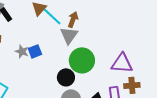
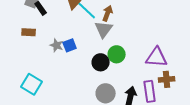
green circle: (82, 60) -> (117, 54), size x0.7
black circle: (66, 77) -> (101, 62), moved

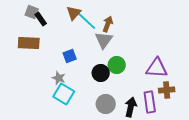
brown rectangle: (29, 32) -> (29, 43), size x1.5
gray star: (57, 45) -> (59, 78), moved
cyan square: (32, 84) -> (64, 94), moved

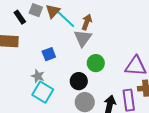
gray square: (32, 12) -> (36, 10), moved
black circle: (101, 73) -> (79, 81), moved

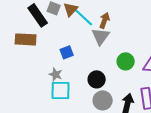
black rectangle: (20, 17) -> (38, 15), size x1.6
green circle: (96, 63) -> (126, 61), moved
cyan square: (43, 92) -> (61, 90), turned -30

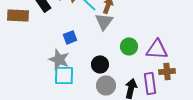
brown rectangle: (26, 39) -> (18, 15), moved
gray star: (56, 74) -> (59, 59), size x1.5

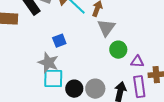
gray triangle: (104, 21) -> (106, 28), moved
purple triangle: (157, 49) -> (137, 62), moved, size x0.6
black circle: (100, 64) -> (74, 89), moved

